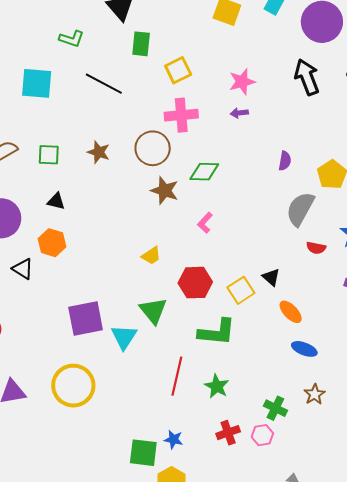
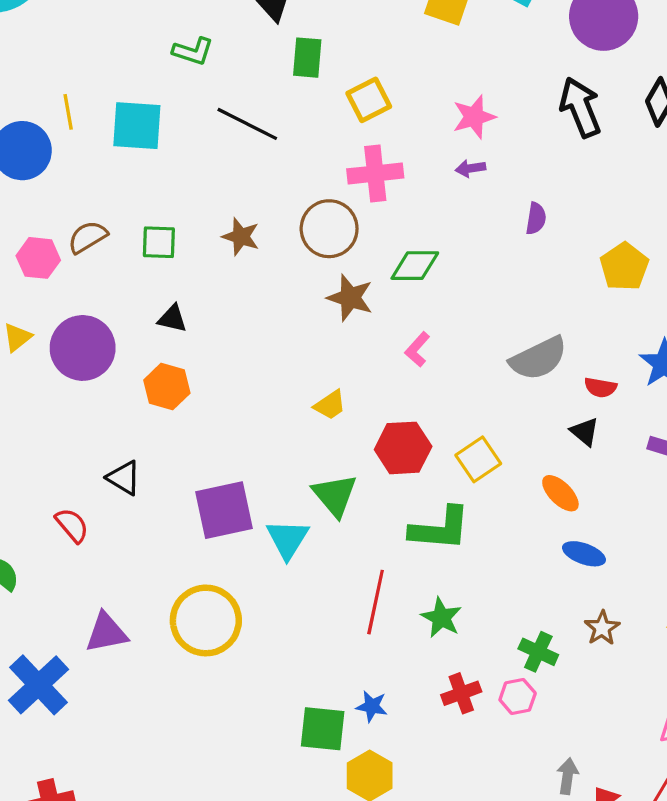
purple semicircle: (285, 161) -> (536, 218), moved
gray semicircle: (300, 209) -> (538, 358), moved, turned -144
black triangle: (23, 269) -> (124, 478), moved
black triangle: (271, 277) -> (585, 432), moved

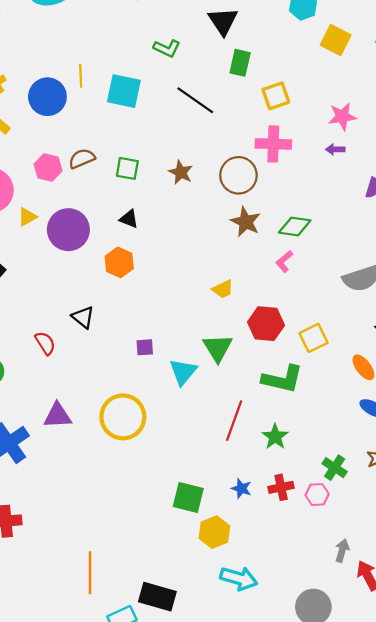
green diamond: (415, 266) -> (295, 227), moved
purple square: (224, 510) -> (145, 347), size x0.5
blue star: (372, 706) -> (241, 488), moved

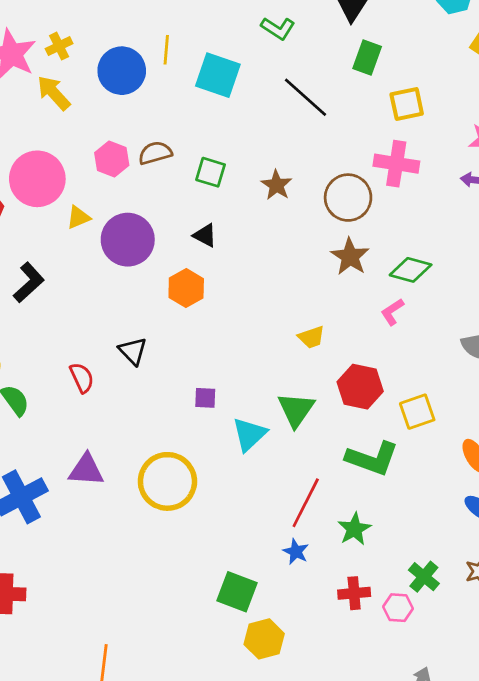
blue star: (241, 488) -> (296, 552), moved

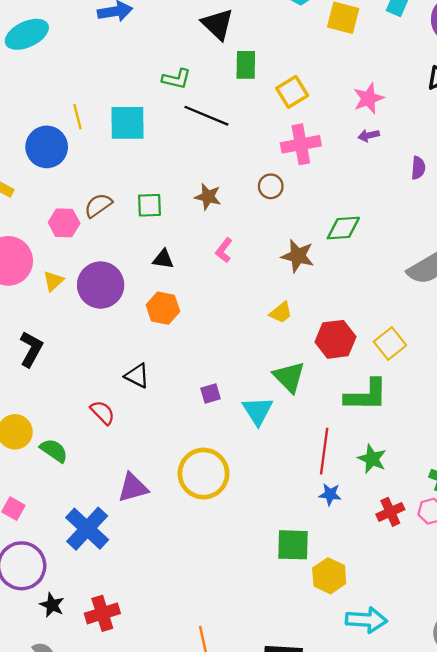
green L-shape: (278, 28) -> (176, 79), moved
brown circle: (348, 198) -> (271, 186), size x0.6
brown star: (350, 257) -> (298, 256), moved
pink L-shape: (392, 312) -> (224, 250), moved

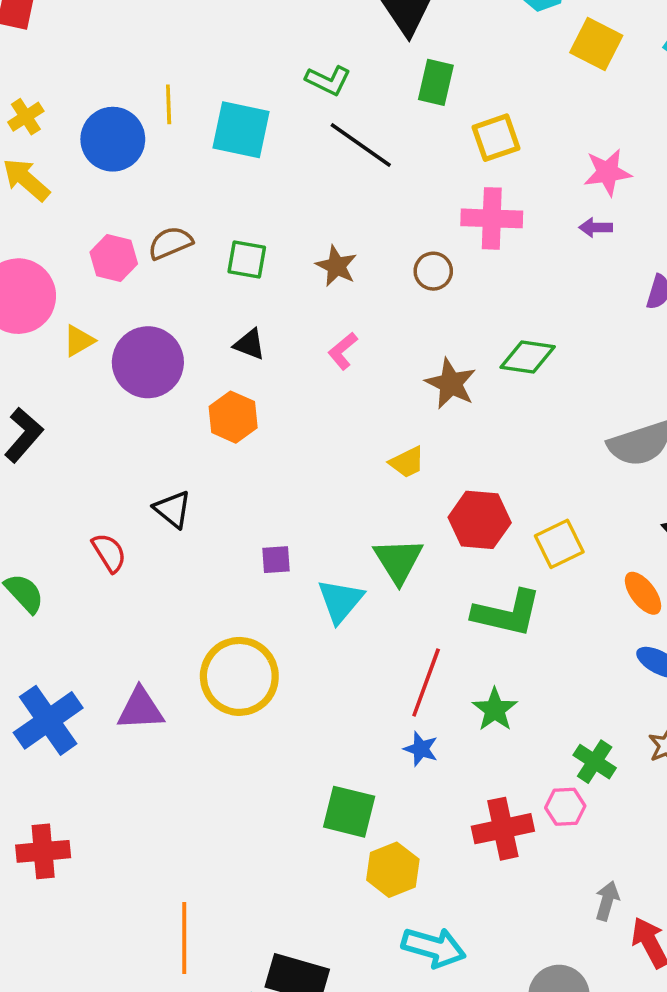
purple triangle: (133, 488) -> (140, 709), moved
red cross: (390, 512) -> (503, 829), moved, size x1.4

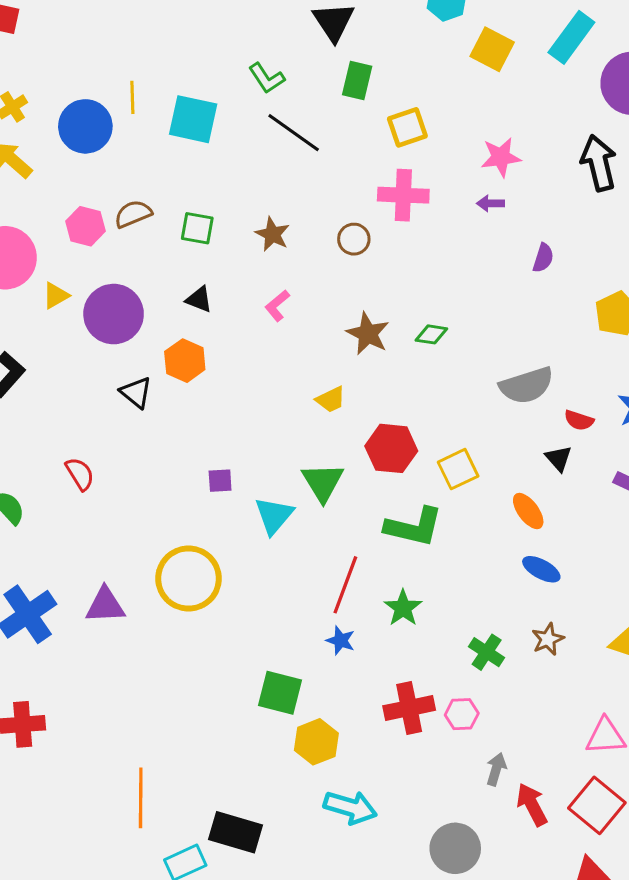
green L-shape: (328, 80) -> (267, 78), turned 30
green diamond: (528, 357) -> (431, 334), moved, size x0.7
black triangle: (173, 509) -> (136, 392), moved
pink hexagon: (565, 807) -> (462, 714), moved

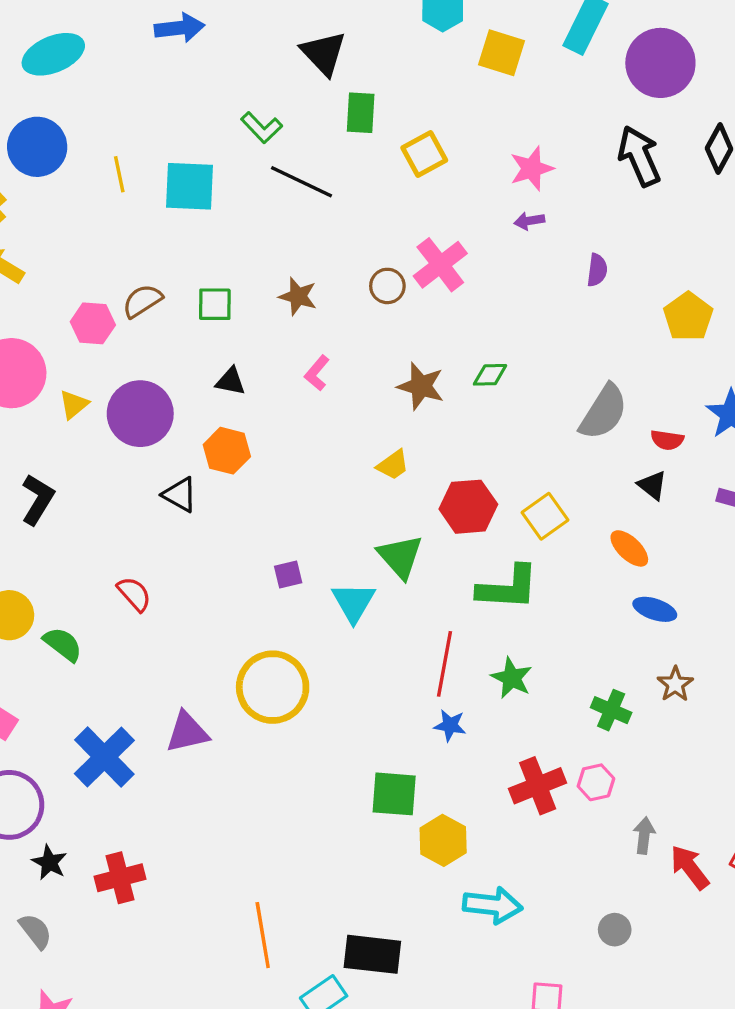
blue circle: (85, 126) -> (37, 147), moved
pink cross: (403, 195) -> (440, 265), moved, turned -30
gray semicircle: (527, 385) -> (603, 412), turned -30
gray circle: (455, 848) -> (615, 930), size x0.6

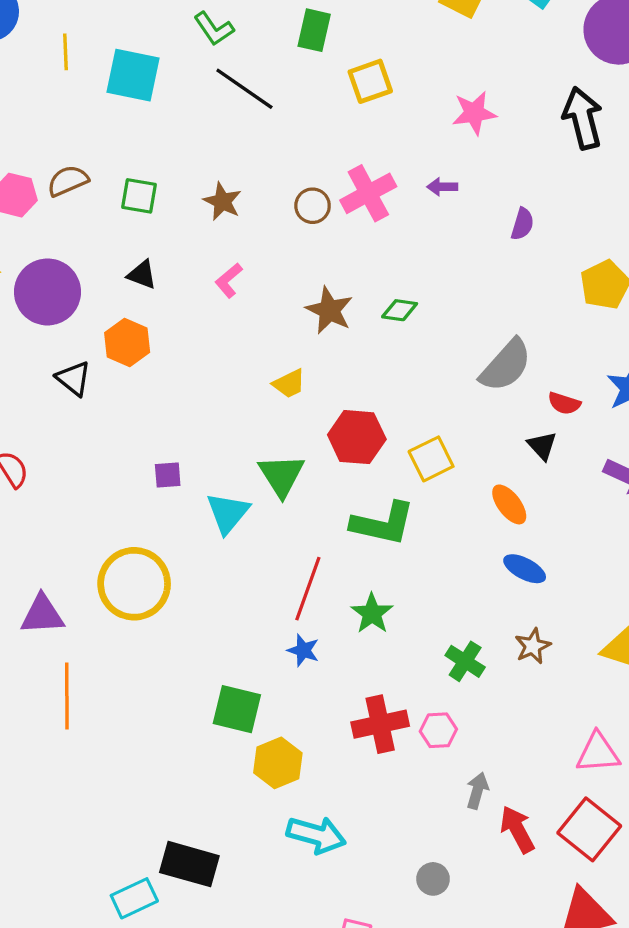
purple arrow: (529, 221) -> (442, 187), moved
orange line: (263, 935) -> (67, 696), moved

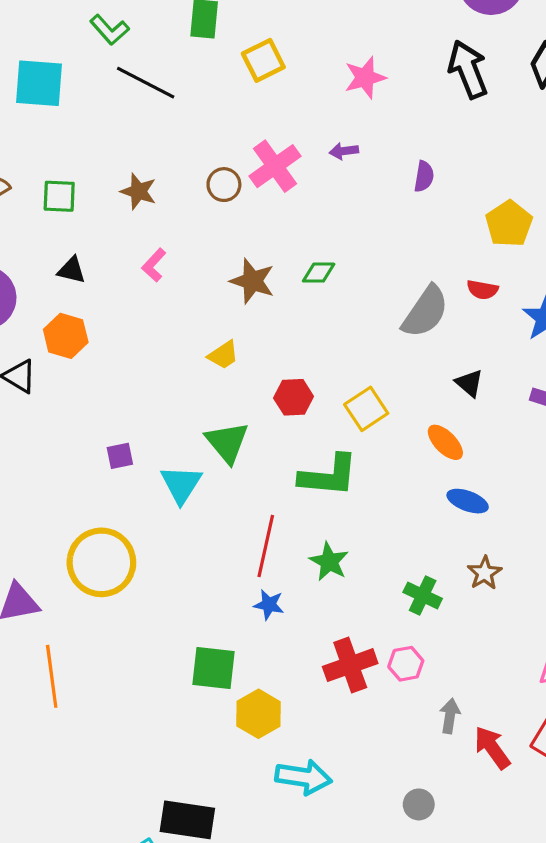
red semicircle: (564, 403) -> (482, 290), moved
red hexagon: (357, 437) -> (294, 397), size x0.7

